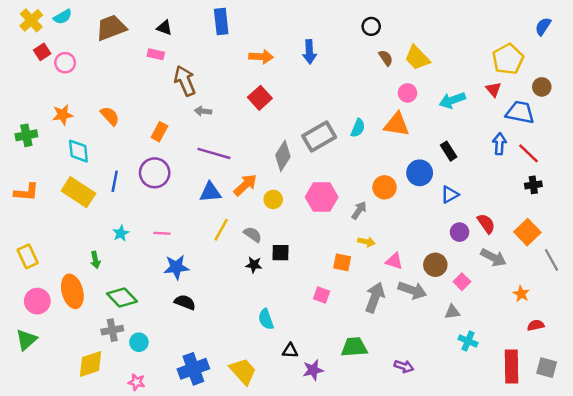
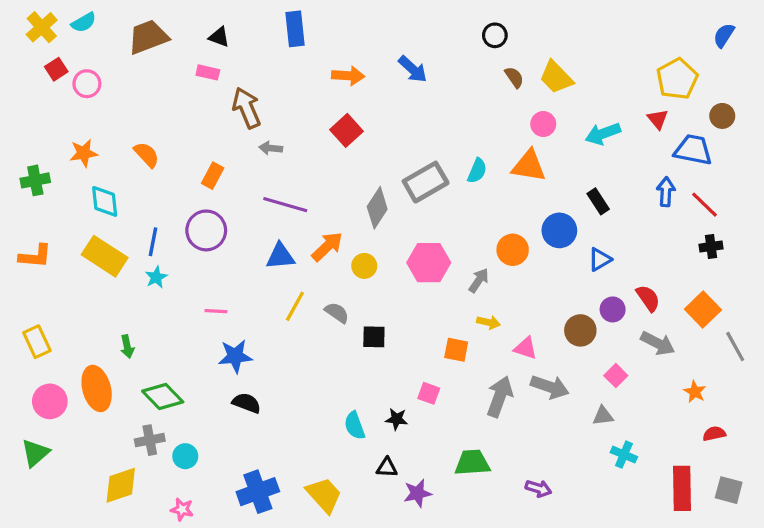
blue arrow: (309, 52) -> (413, 69), turned -45
cyan star: (121, 233) -> (156, 277), moved
black star: (254, 265) -> (397, 419), moved
brown circle: (435, 265) -> (580, 330), moved

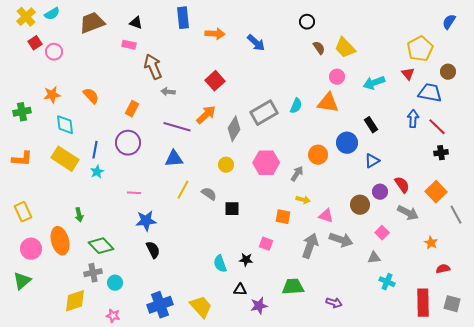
orange arrow: (348, 76) -> (215, 34), moved
orange arrow: (327, 247) -> (206, 115), moved
black semicircle: (247, 403) -> (153, 250), turned 42

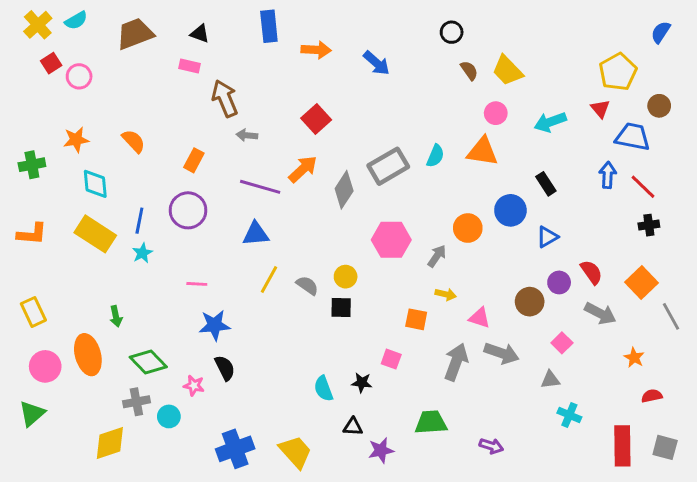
yellow circle: (226, 165) -> (346, 277), moved
pink star: (113, 316) -> (194, 386), moved

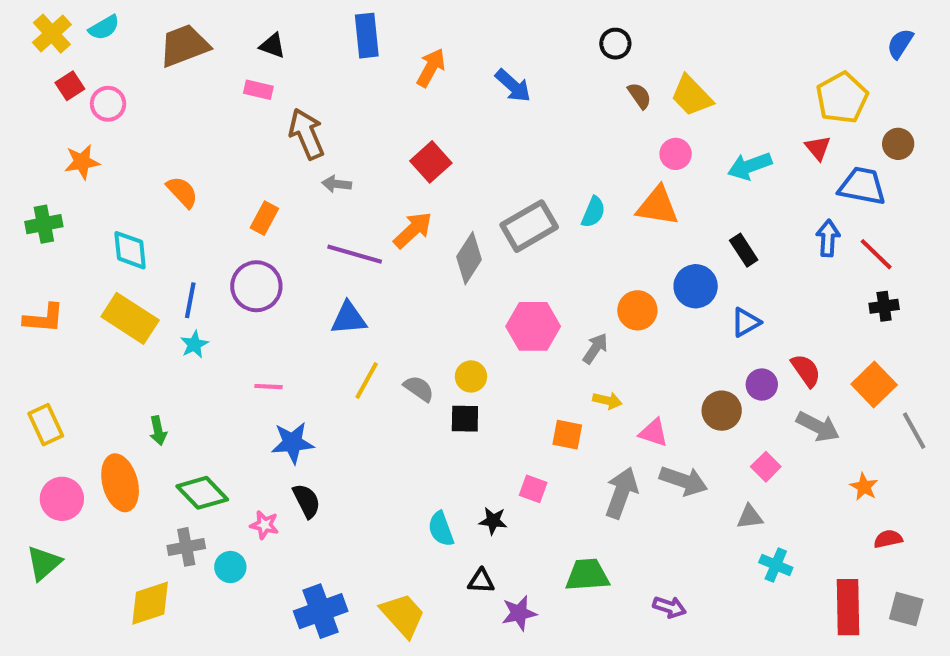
orange arrow: (316, 50) -> (431, 68), turned -64
orange star: (76, 140) -> (82, 162), moved

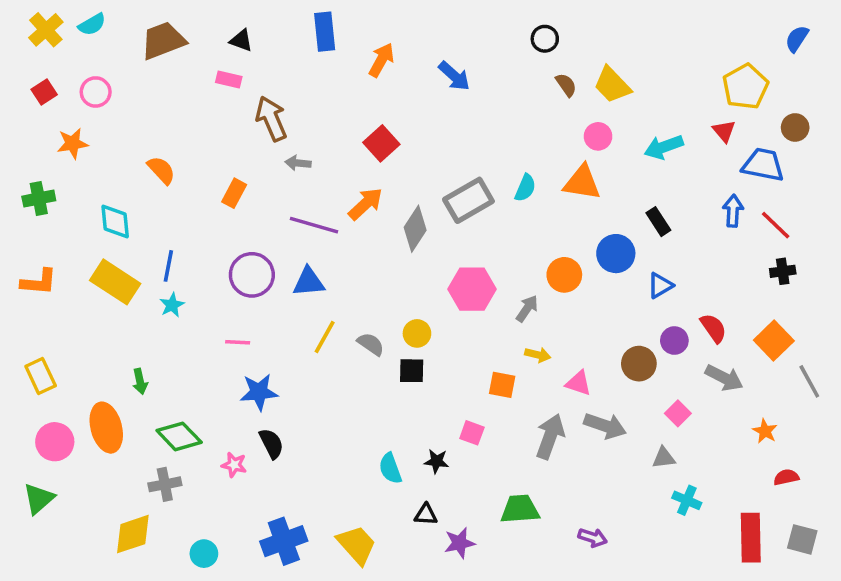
red square: (70, 86) -> (44, 92), moved
purple circle: (256, 286) -> (252, 275), moved
cyan circle: (230, 567) -> (204, 554), moved

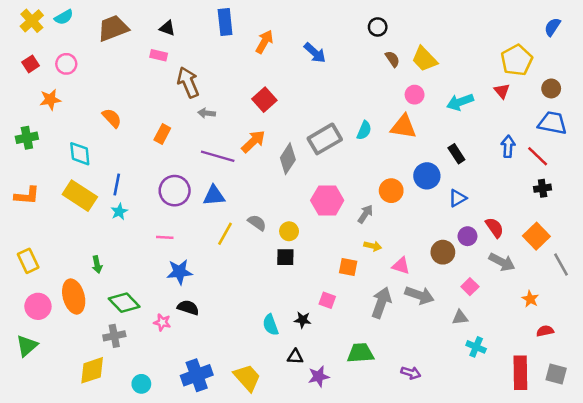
blue trapezoid: (763, 165) -> (552, 123), moved
gray semicircle: (371, 344) -> (257, 223), moved
black semicircle: (271, 444) -> (188, 308), turned -45

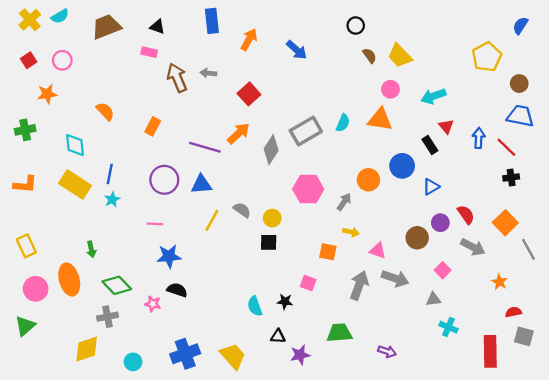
red triangle: (502, 91) -> (446, 126), moved
gray arrow: (207, 113) -> (208, 73), moved
gray square: (556, 374) -> (524, 336), moved

